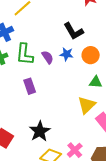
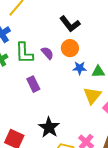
blue star: (67, 54) -> (80, 68), moved
orange circle: (91, 55) -> (70, 48), moved

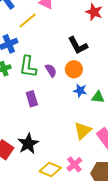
yellow triangle: (92, 96) -> (83, 131), moved
black star: (49, 127) -> (28, 144), moved

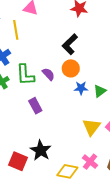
yellow line: (28, 21) -> (16, 30), turned -48
black L-shape: (78, 45) -> (70, 44), turned 85
green triangle: (98, 97) -> (100, 91), turned -32

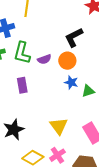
purple semicircle: (48, 74) -> (44, 59), turned 96
yellow triangle: (91, 127) -> (59, 126), moved, turned -30

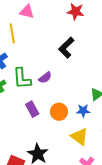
orange circle: (67, 61) -> (59, 112), moved
blue star: (71, 82) -> (83, 111), moved

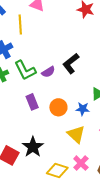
black L-shape: (66, 48) -> (71, 63), moved
green L-shape: (22, 78) -> (25, 70), turned -30

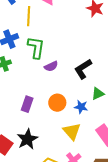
black L-shape: (71, 63) -> (83, 69), moved
green L-shape: (25, 70) -> (36, 47), moved, turned -150
purple rectangle: (32, 102) -> (27, 104), moved, turned 35

